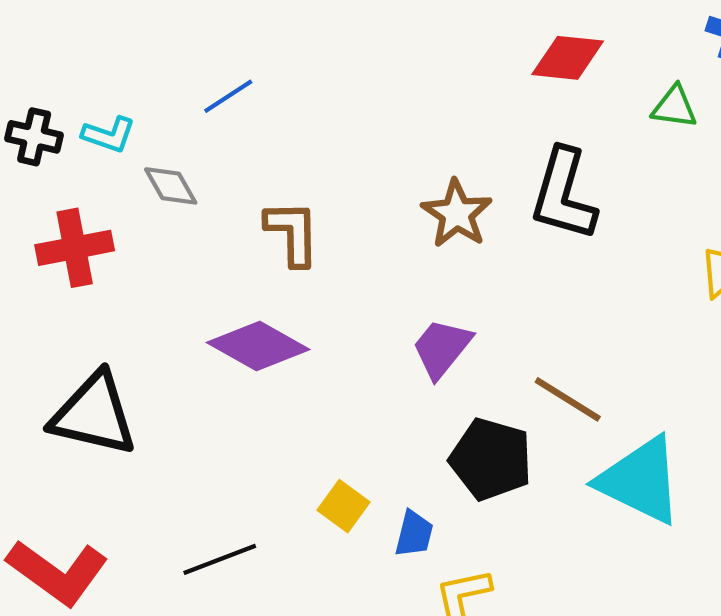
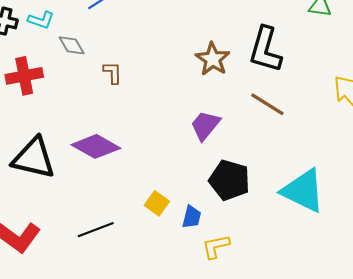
brown L-shape: (292, 233) -> (113, 73), moved, size x0.7
purple diamond: (258, 346) -> (96, 146), moved
brown line: (568, 399) -> (267, 104), moved

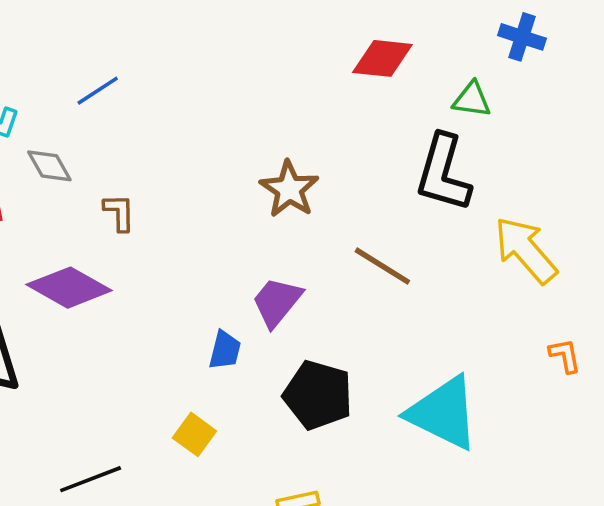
black L-shape: (265, 50) -> (443, 173), moved
purple diamond: (96, 146) -> (69, 288), moved
blue trapezoid: (192, 217) -> (225, 350), moved

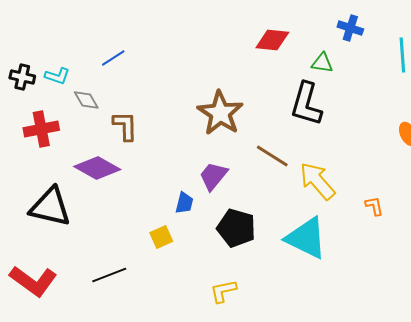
brown star: (289, 189) -> (220, 113), size x1.4
brown L-shape: (119, 212) -> (125, 126), size x1.4
yellow arrow: (526, 250) -> (317, 181), moved
yellow square: (194, 434) -> (161, 237), moved, turned 30

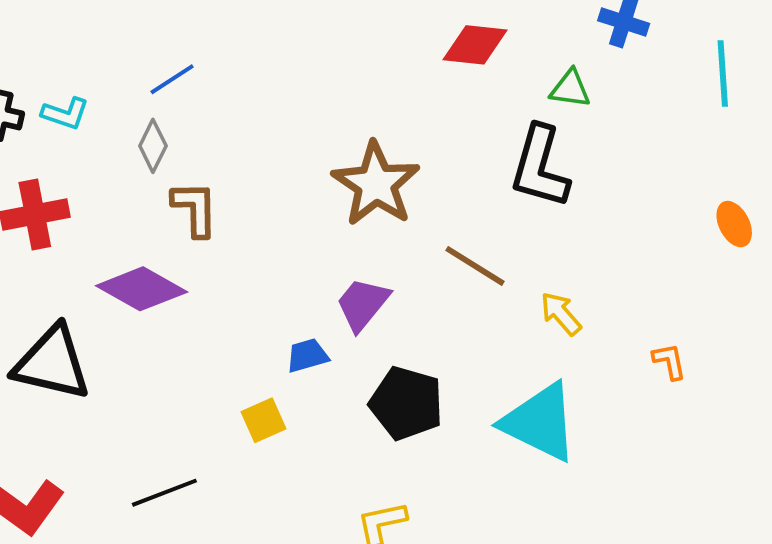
gray diamond: (86, 100) -> (153, 146), moved, turned 56
yellow arrow: (317, 181) -> (561, 314), size x0.6
blue trapezoid: (184, 203) -> (307, 356), turned -120

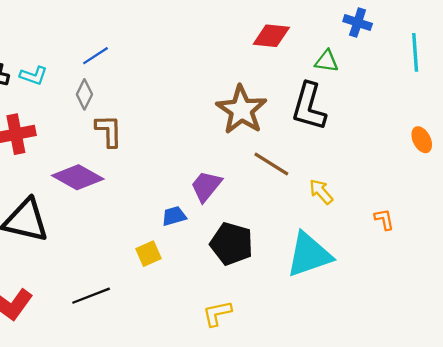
brown star: (376, 184) -> (241, 110), moved
cyan triangle: (540, 422) -> (309, 255), turned -45

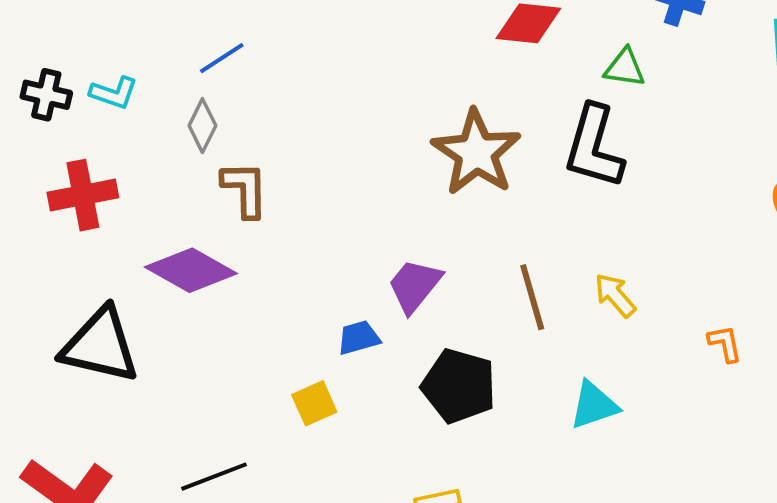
brown line: (271, 164) -> (532, 297), moved, turned 42
cyan triangle: (309, 255) -> (594, 405), size x0.6

